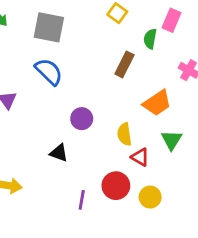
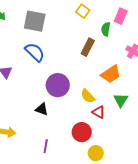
purple circle: (82, 119) -> (58, 85), size x1.5
yellow semicircle: (124, 134) -> (88, 96), turned -35
yellow circle: (150, 197) -> (96, 153), moved
purple line: (82, 200) -> (46, 146), moved

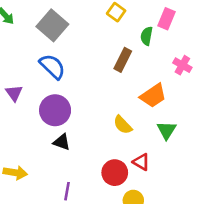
gray square: (35, 21) -> (52, 25), turned 30
purple circle: (58, 85) -> (55, 110), moved
red triangle: (99, 112) -> (141, 162), moved

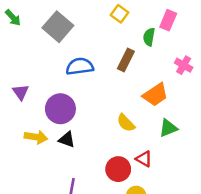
blue semicircle: (52, 66) -> (80, 66), moved, turned -52
green triangle: (166, 130) -> (168, 128), turned 36
yellow arrow: (15, 173) -> (36, 137), moved

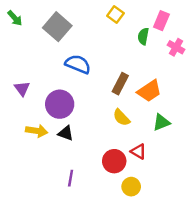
brown rectangle: (126, 60) -> (120, 84), moved
pink cross: (184, 65) -> (176, 47), moved
blue semicircle: (80, 66) -> (78, 64), turned 30

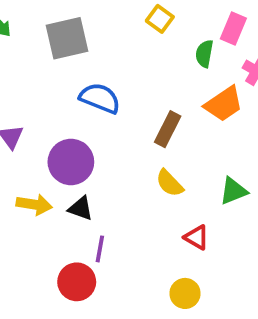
gray square: (57, 27) -> (67, 38), turned 36
orange trapezoid: (149, 91) -> (224, 104), moved
red circle: (114, 161) -> (77, 282), moved
purple line: (71, 178) -> (100, 249), moved

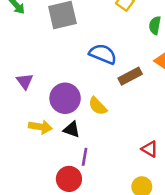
blue semicircle: (100, 98) -> (103, 54), moved
brown rectangle: (168, 129) -> (130, 76), turned 35
yellow semicircle: (170, 183) -> (98, 106), moved

